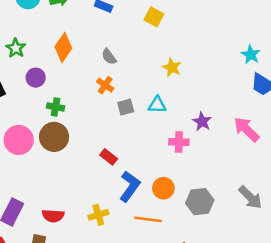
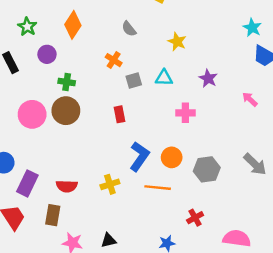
gray semicircle: (109, 57) -> (129, 29), moved
purple star: (202, 122) -> (208, 78), moved
pink arrow: (246, 129) -> (250, 99), size x0.6
red rectangle: (109, 157) -> (119, 114), moved, turned 42

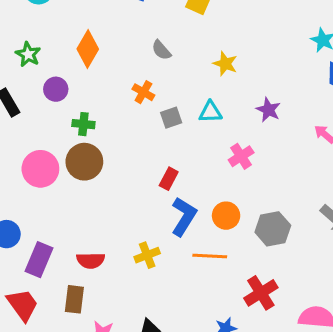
pink cross: (185, 113) -> (241, 156), turned -30
red rectangle: (119, 114) -> (169, 179), moved, turned 42
red cross: (195, 218) -> (261, 293), size x1.5

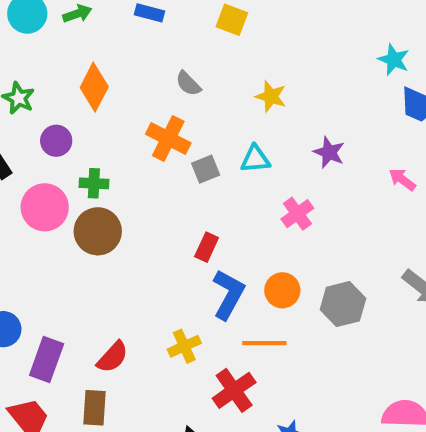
orange cross: (143, 92) -> (168, 138), size x1.5
pink circle: (40, 169) -> (45, 207), moved
red semicircle: (91, 260) -> (113, 357), turned -44
red cross: (261, 293) -> (234, 390), moved

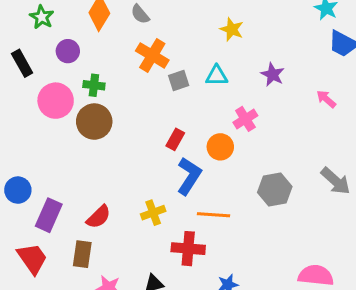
gray semicircle: (188, 84) -> (140, 14), moved
orange circle: (282, 290) -> (220, 147), moved
red cross: (234, 390) -> (188, 249), turned 36

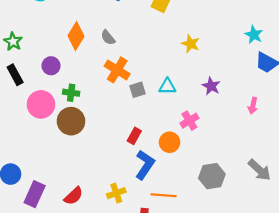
green star: (42, 17) -> (13, 42), moved
yellow star: (232, 29) -> (191, 44), moved
pink arrow: (326, 99) -> (253, 106), turned -119

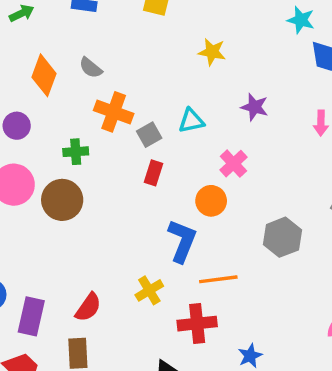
green cross: (71, 93) -> (76, 152), moved
red rectangle: (134, 136) -> (153, 173), moved

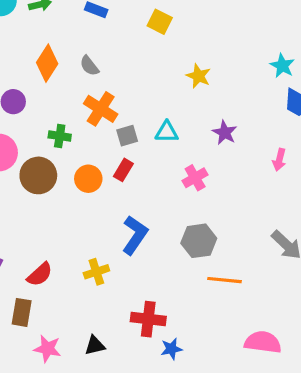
orange circle: (211, 201) -> (88, 179), moved
gray hexagon: (282, 237) -> (199, 241), moved
orange line: (218, 279) -> (225, 280), moved
red cross: (197, 324) -> (148, 319), moved

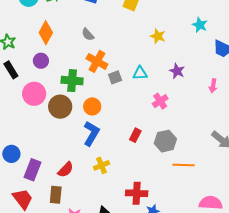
orange diamond: (47, 63) -> (46, 33), moved
cyan star: (282, 66) -> (200, 25), moved
green cross: (60, 136) -> (72, 81), size x1.5
red rectangle: (123, 170) -> (135, 135), moved
blue L-shape: (135, 235) -> (91, 133), moved

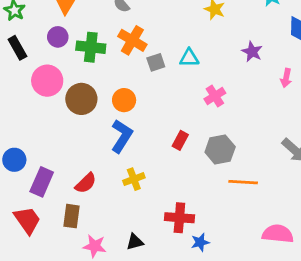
purple star: (177, 71) -> (252, 52), moved
green cross: (72, 81) -> (91, 47), moved

